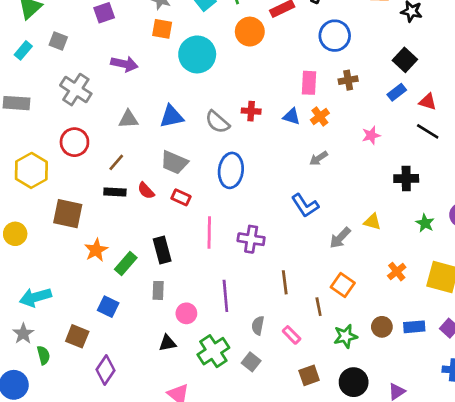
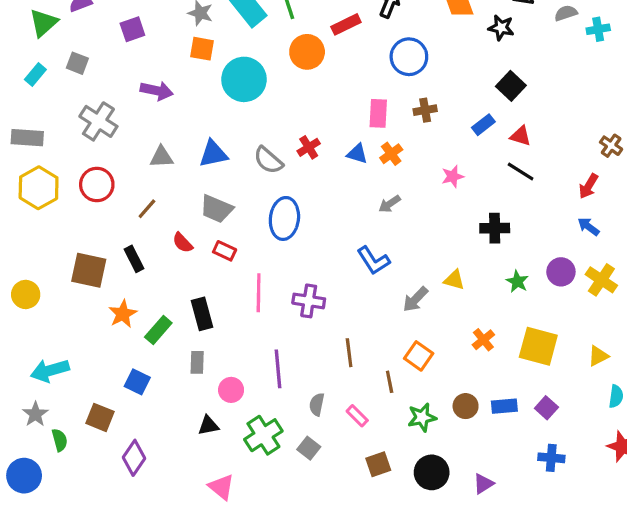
black square: (405, 60) -> (511, 86), moved
red cross: (251, 111) -> (309, 147), turned -36
yellow hexagon: (31, 170) -> (39, 188), moved
black rectangle: (115, 192) -> (134, 259), moved, turned 60

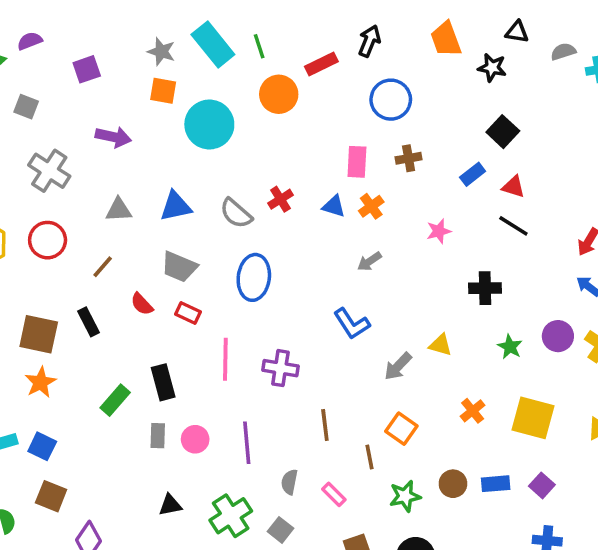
orange star: (123, 314) -> (40, 382), moved
blue square: (137, 382) -> (42, 446), moved
pink circle: (231, 390) -> (195, 439), moved

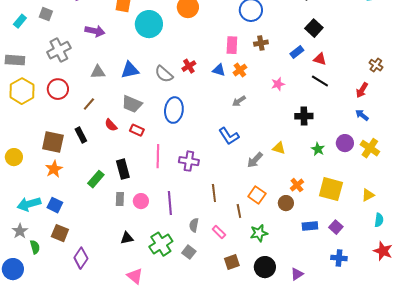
gray cross: (49, 171) -> (59, 50), turned 30
brown circle: (453, 484) -> (286, 203), moved

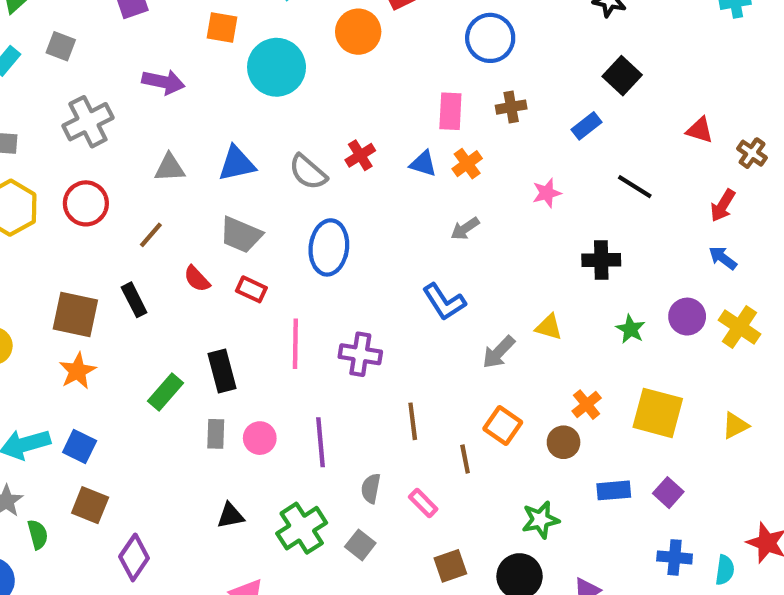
red triangle: (320, 59) -> (700, 130), moved
cyan semicircle: (379, 220) -> (725, 570), moved
green star: (259, 233) -> (540, 520), moved

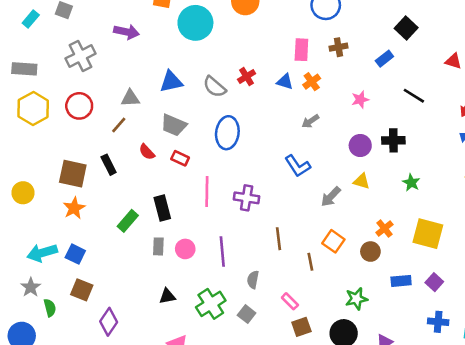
gray triangle: (170, 168) -> (130, 98), moved
purple circle: (687, 317) -> (360, 145), moved
pink rectangle: (423, 503) -> (290, 301), moved

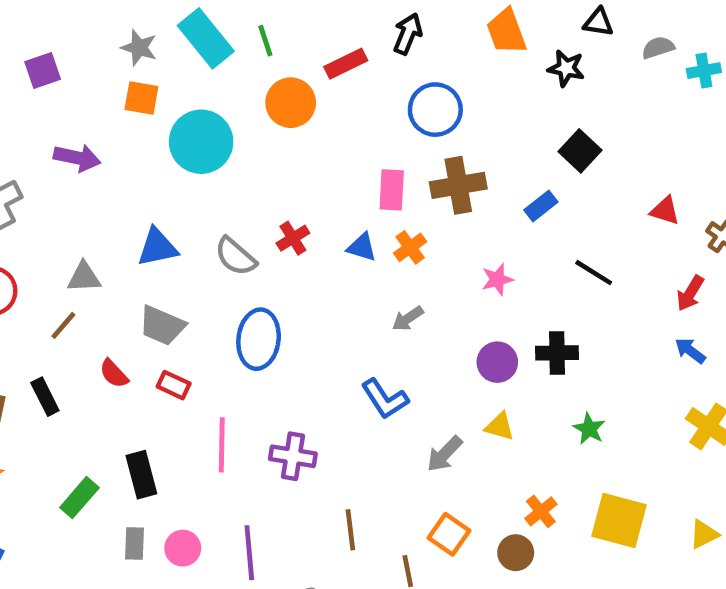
brown cross: (338, 47) -> (458, 185), size x1.6

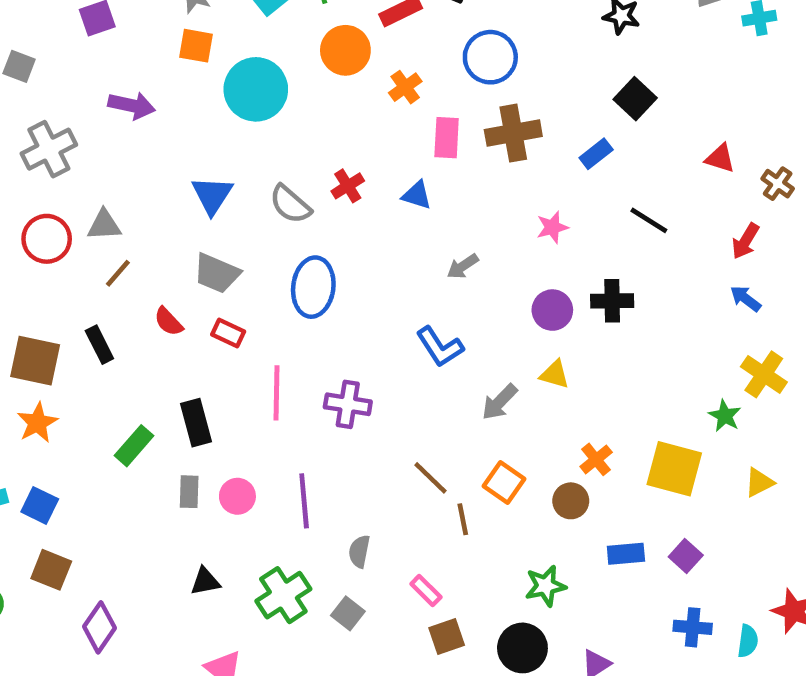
blue triangle: (157, 247) -> (212, 195), turned -45
orange cross: (410, 247) -> (405, 87), moved
gray triangle: (84, 277) -> (104, 225), moved
green star: (589, 429) -> (725, 416), moved
brown line: (350, 530) -> (431, 478), moved, turned -39

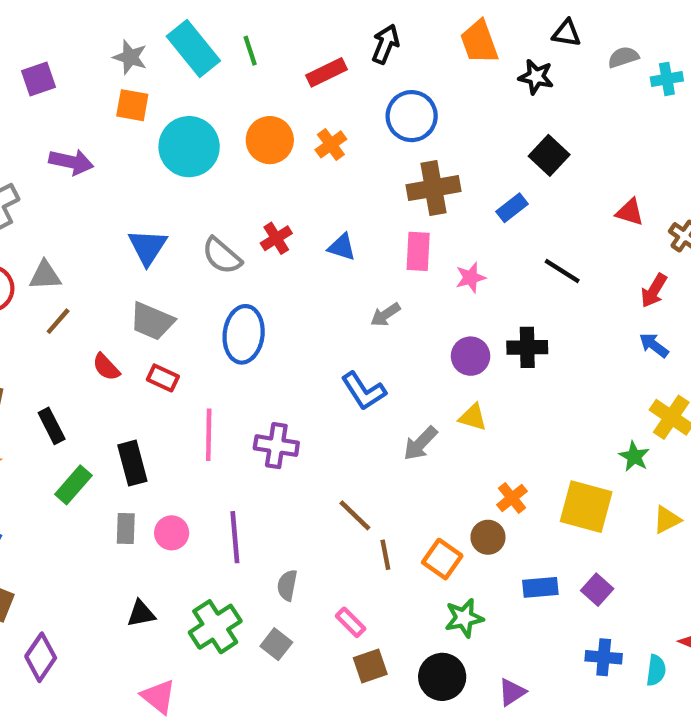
orange circle: (345, 50) -> (270, 140), moved
pink rectangle: (447, 138) -> (418, 251), moved
black rectangle: (99, 345) -> (52, 426), moved
orange square: (504, 482) -> (442, 559), moved

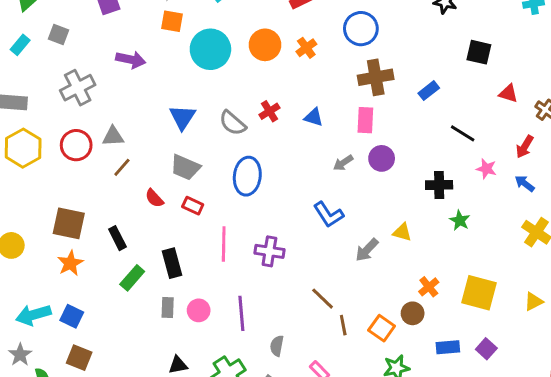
black square: (549, 155) -> (479, 52), moved, turned -30
pink star: (471, 278) -> (486, 169), moved, turned 30
purple circle: (471, 356) -> (382, 158), moved
green star: (634, 456) -> (460, 220), moved

